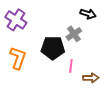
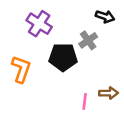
purple cross: (16, 20) -> (39, 24), moved
pink line: (71, 66) -> (85, 101), moved

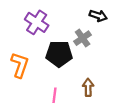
brown arrow: (109, 93) -> (88, 87), moved, turned -90
pink line: (85, 101) -> (55, 95), moved

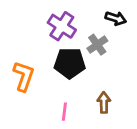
purple cross: (37, 22) -> (62, 26), moved

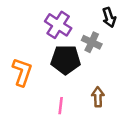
black arrow: (116, 18) -> (109, 17), turned 54
gray cross: (97, 45) -> (92, 42), turned -30

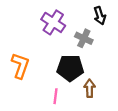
black pentagon: (66, 60) -> (70, 68), moved

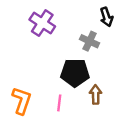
purple cross: (53, 22) -> (42, 23), moved
orange L-shape: (20, 66) -> (22, 101), moved

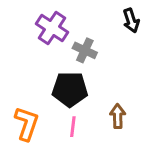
gray cross: (90, 41) -> (85, 50), moved
black pentagon: (75, 73) -> (70, 89), moved

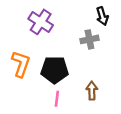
gray cross: (85, 50) -> (89, 39), moved, turned -36
orange L-shape: (27, 124) -> (21, 64), moved

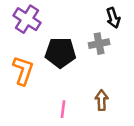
purple cross: (41, 22) -> (27, 19), moved
black pentagon: (55, 70) -> (60, 53), moved

